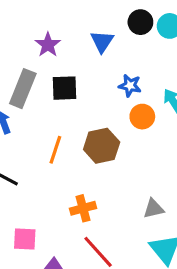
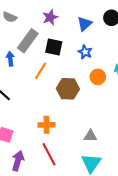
blue star: (130, 86) -> (85, 52), moved
orange line: (55, 150) -> (41, 71), moved

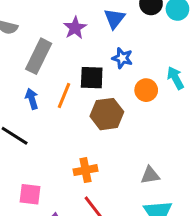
purple star: (50, 17) -> (75, 28), moved
black square: (54, 47) -> (92, 78), moved
blue arrow: (10, 59) -> (32, 99), moved

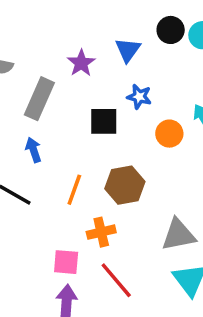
orange line: (64, 96) -> (74, 190), moved
brown hexagon: (107, 114) -> (125, 185), moved
gray triangle: (150, 175) -> (179, 235), size x1.5
pink square: (30, 194) -> (66, 262), moved

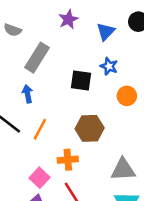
purple star: (81, 63) -> (68, 19), moved
orange line: (74, 190) -> (40, 129), moved
pink square: (66, 262) -> (39, 178), turned 30

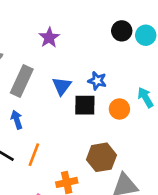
blue triangle: (106, 32) -> (62, 86), moved
black square: (81, 80) -> (85, 105), moved
brown hexagon: (90, 128) -> (101, 157), moved

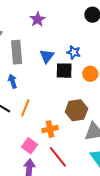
gray rectangle: (22, 81) -> (17, 52), turned -30

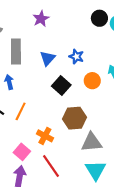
black square: (64, 71) -> (61, 86), moved, turned 36
orange cross: (50, 129) -> (45, 136), turned 35

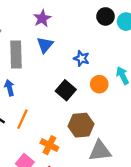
blue triangle: (48, 58) -> (45, 45), moved

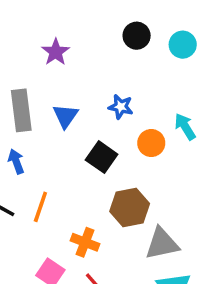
black circle: (106, 16) -> (137, 36), moved
blue triangle: (45, 45) -> (65, 116), moved

